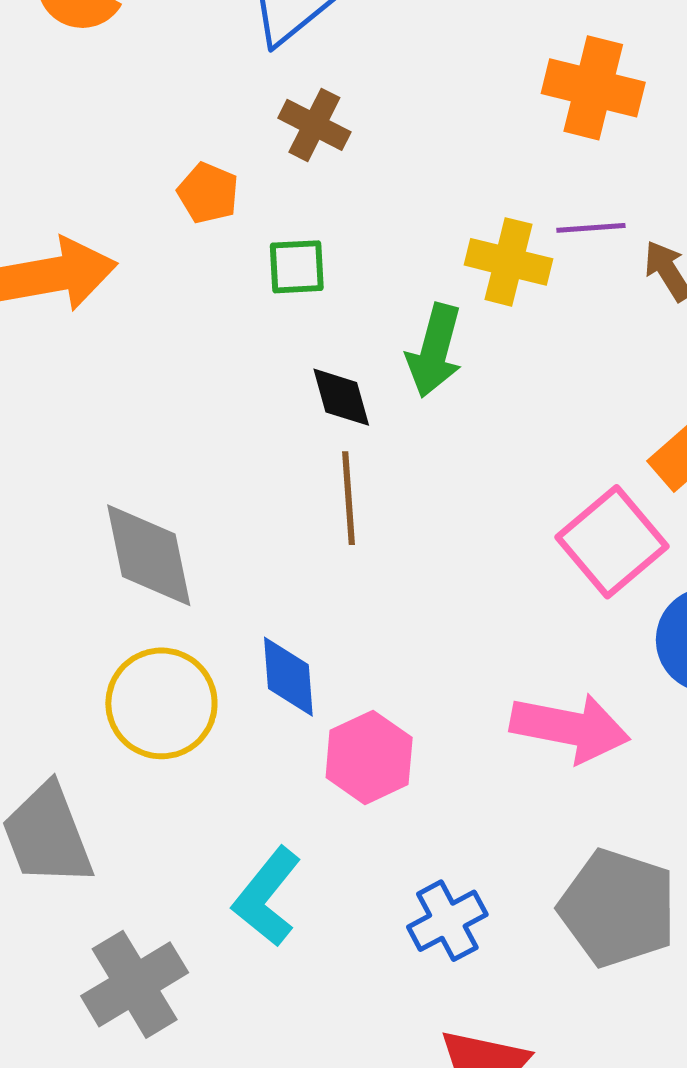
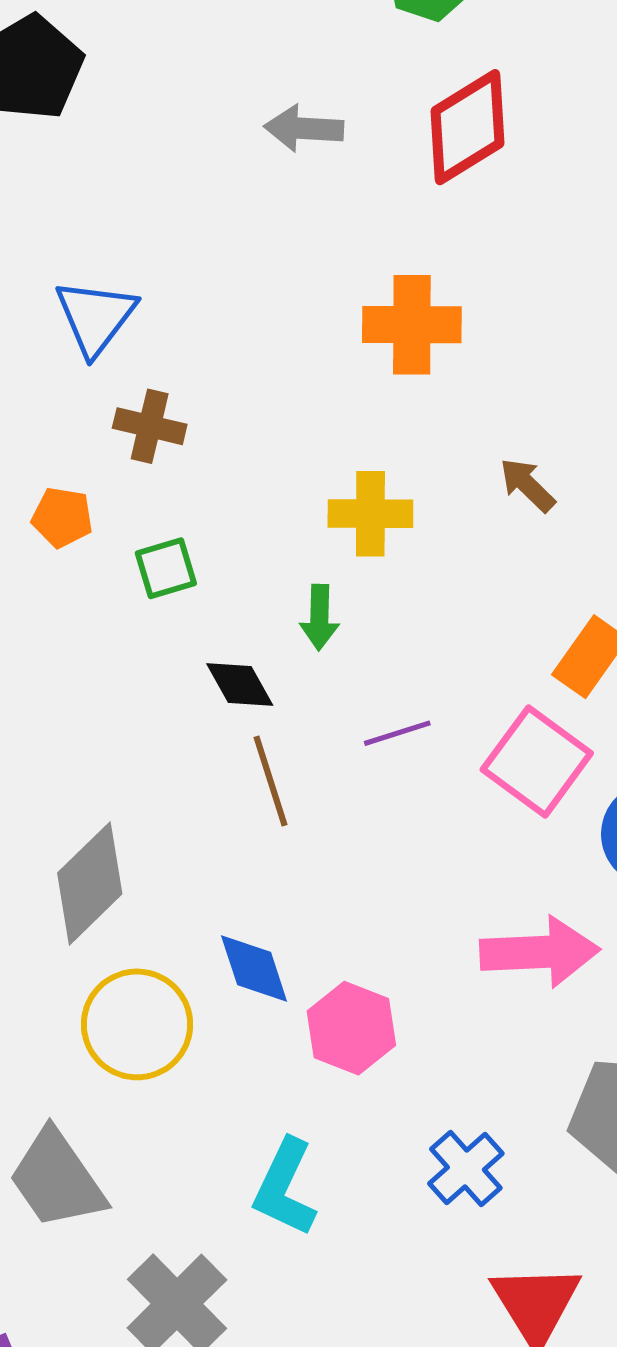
purple line: (591, 228) -> (397, 733), moved
green arrow: (435, 351) -> (319, 617), size x0.7
gray diamond: (149, 555) -> (90, 883), turned 71

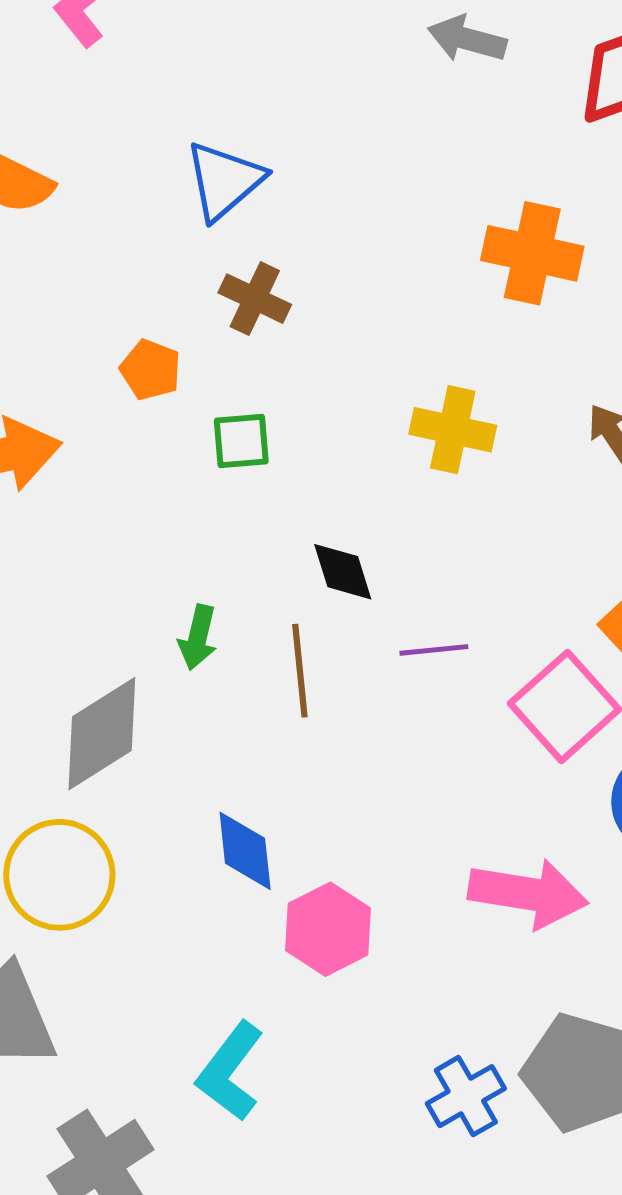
green arrow: (319, 617) -> (198, 637), moved
black diamond: (240, 685) -> (343, 572), moved
yellow circle: (137, 1024) -> (59, 875), moved
blue cross: (466, 1168) -> (466, 1096), moved

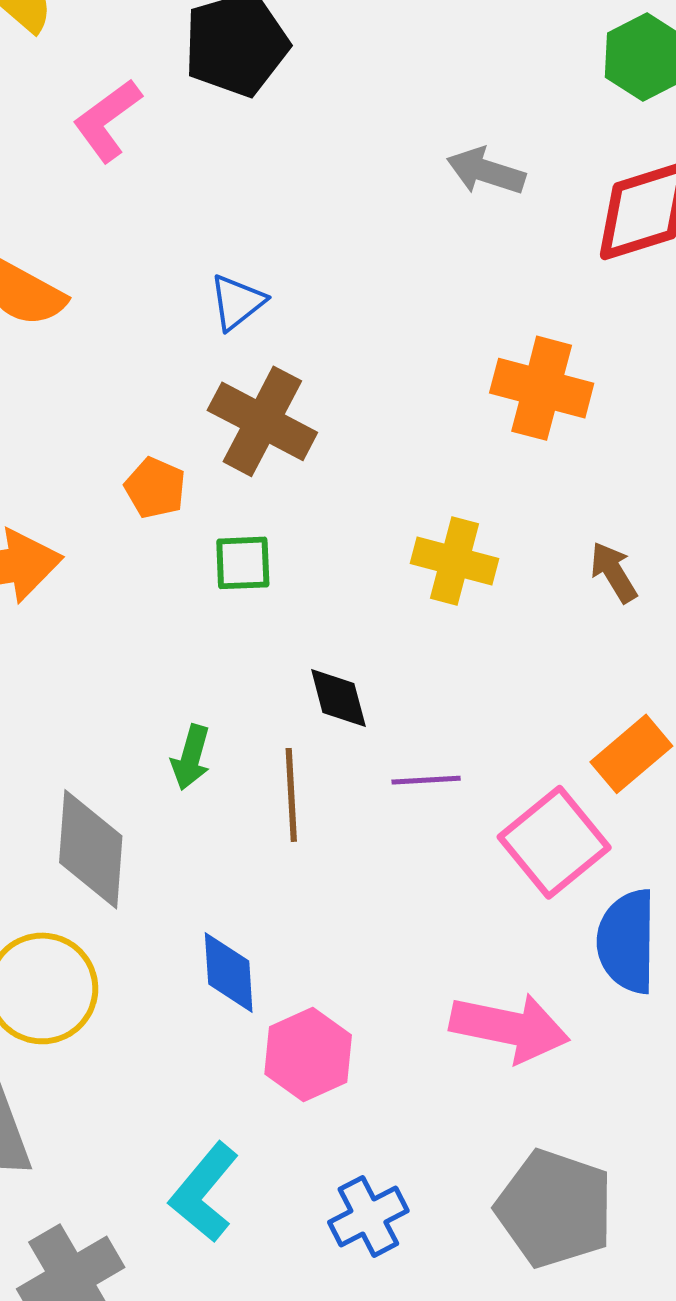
blue triangle: (224, 181) -> (237, 302), size x0.7
brown cross: (255, 299) -> (262, 421), size x1.5
gray diamond: (102, 734) -> (91, 849), turned -56
blue cross: (466, 1096) -> (368, 1216), moved

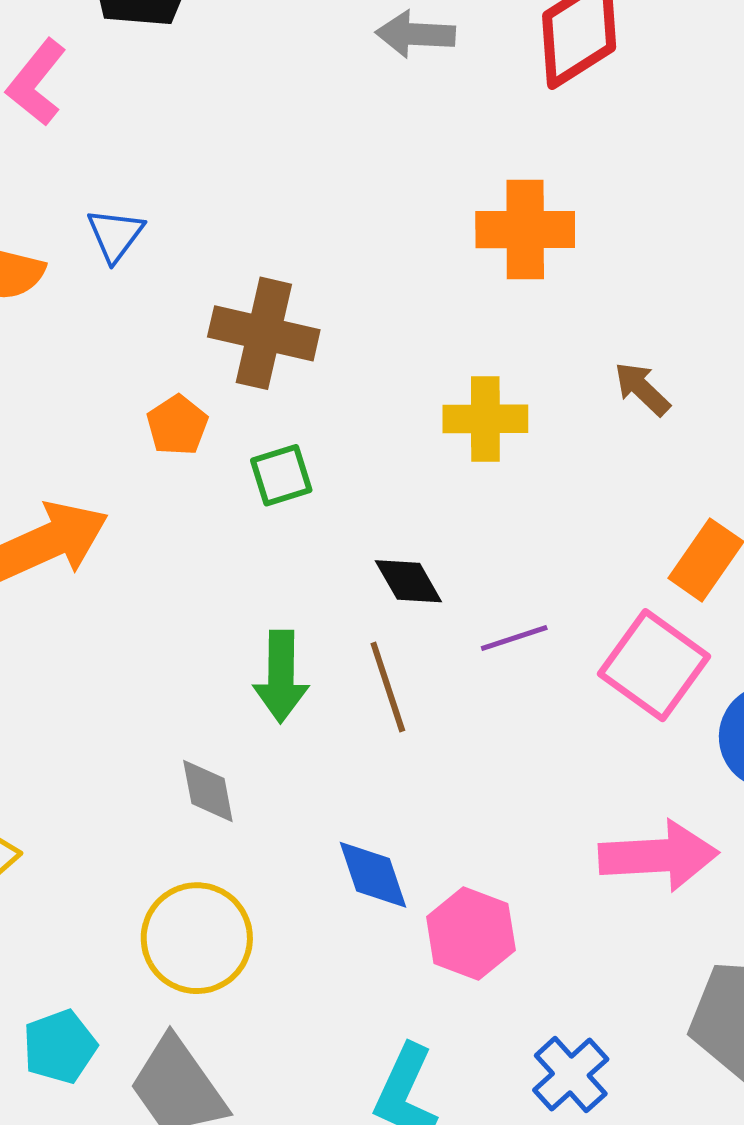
blue triangle: (237, 302) -> (115, 235), moved
orange pentagon: (155, 488) -> (177, 425), turned 30
green arrow: (191, 757) -> (281, 677), size x1.4
gray diamond: (91, 849) -> (208, 791), size x0.6

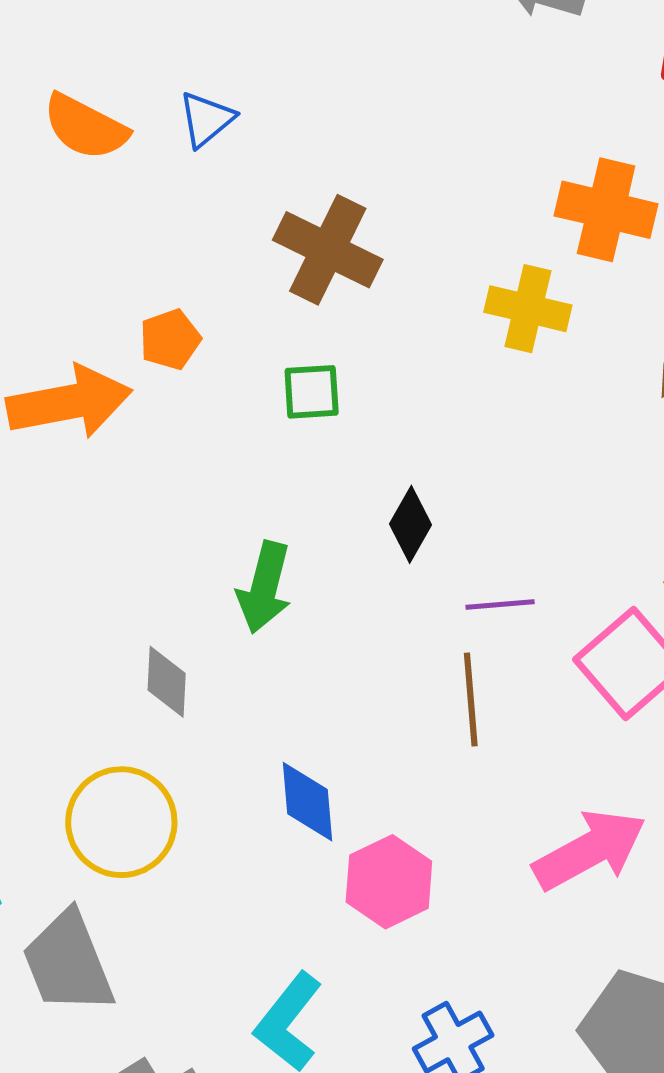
yellow cross: (485, 419) -> (528, 309), moved
orange pentagon: (177, 425) -> (170, 339), moved
black diamond: (408, 581) -> (411, 524), turned 46
brown line: (388, 687) -> (471, 700), moved
pink arrow: (659, 856) -> (590, 850), turned -39

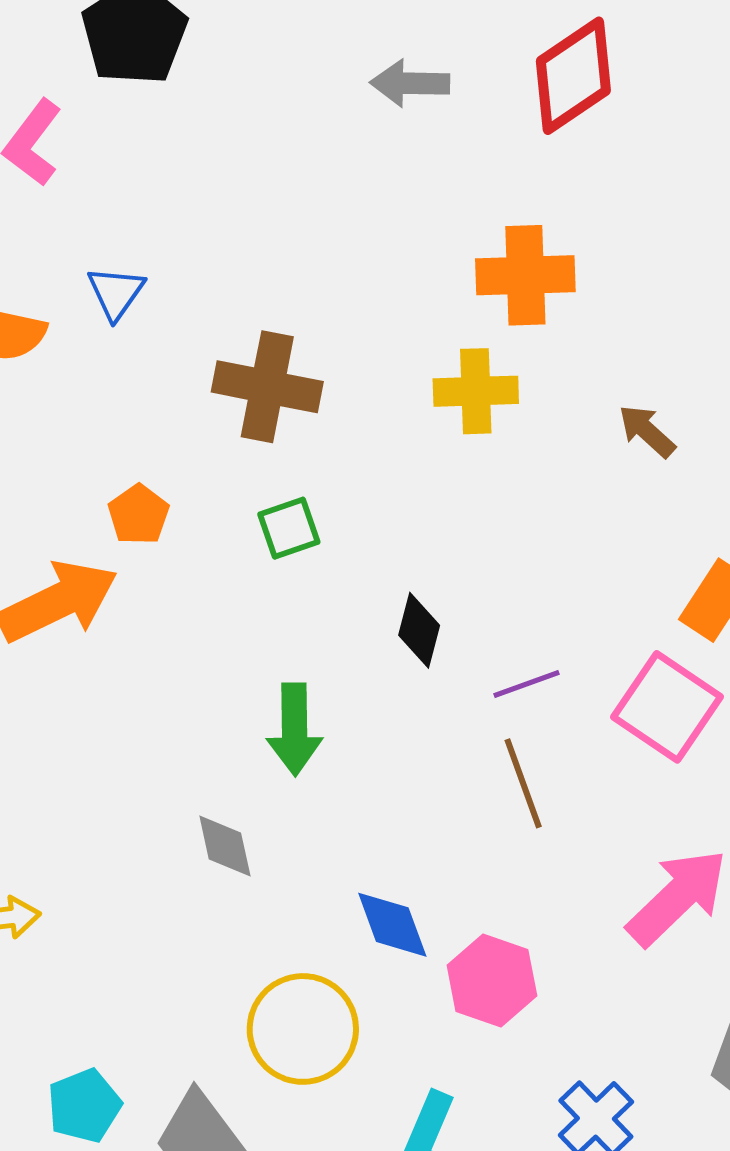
yellow circle: (121, 822) -> (303, 1029), moved

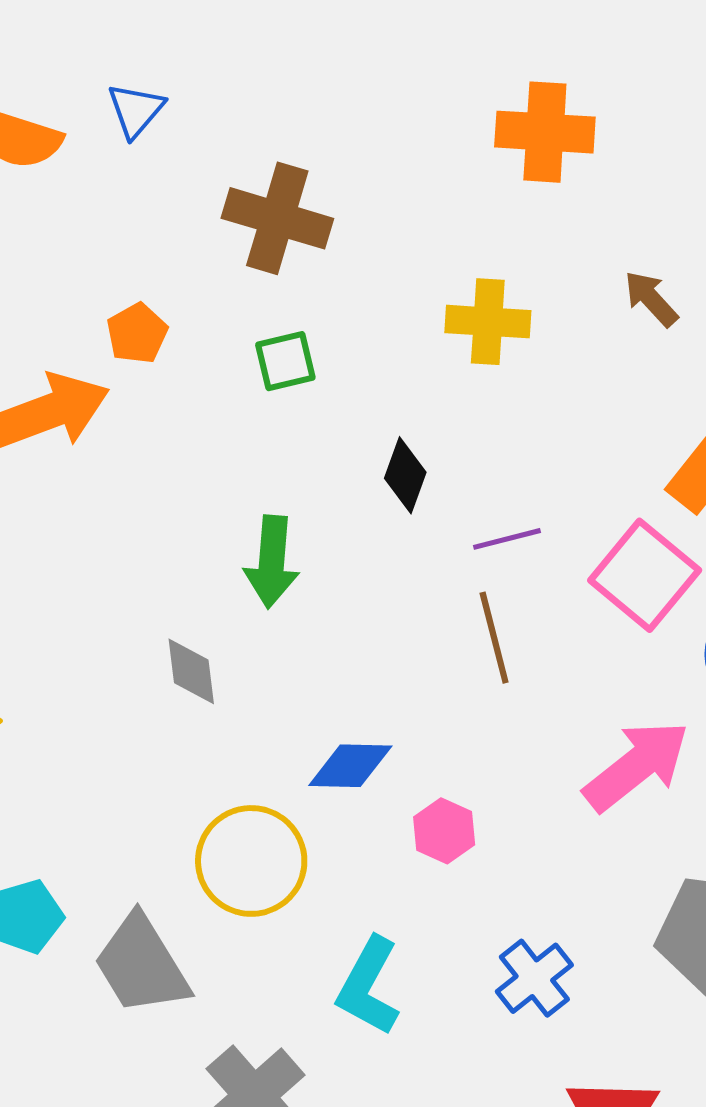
yellow cross: (476, 391) -> (488, 322), moved
blue diamond: (392, 925) -> (350, 766), turned -74
pink hexagon: (492, 981) -> (444, 831), size x0.7

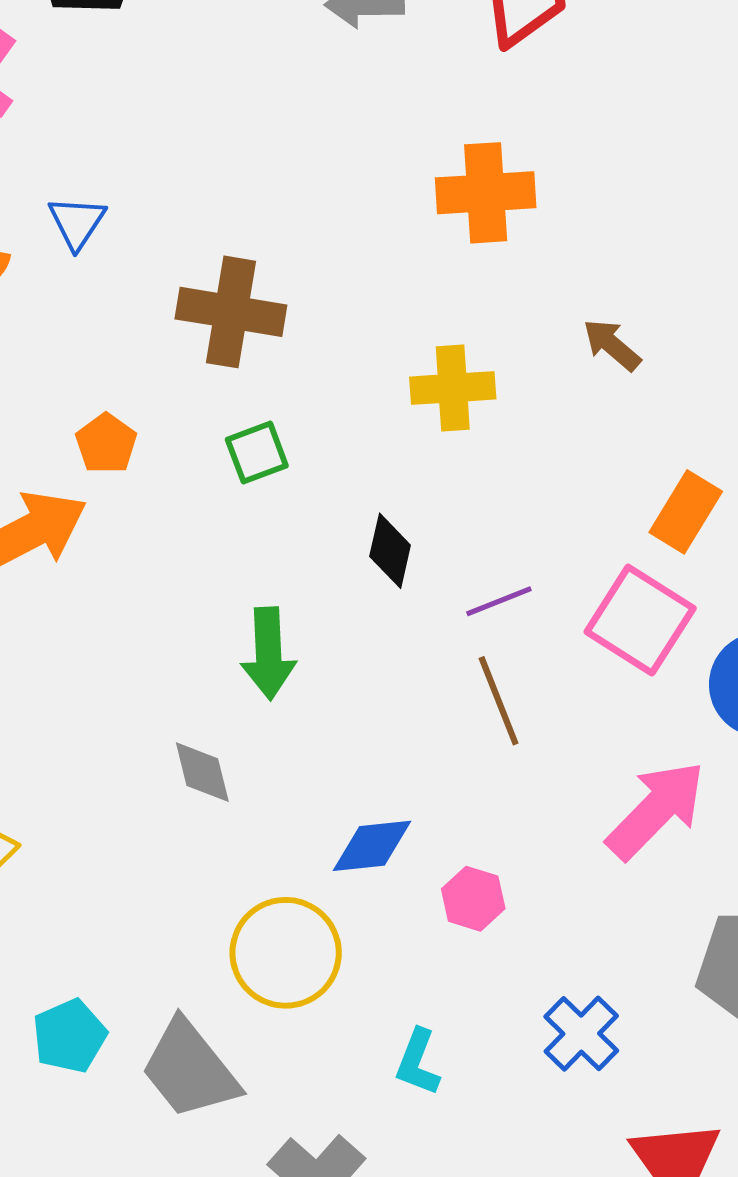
cyan L-shape: (369, 986) -> (418, 1062), size x0.7

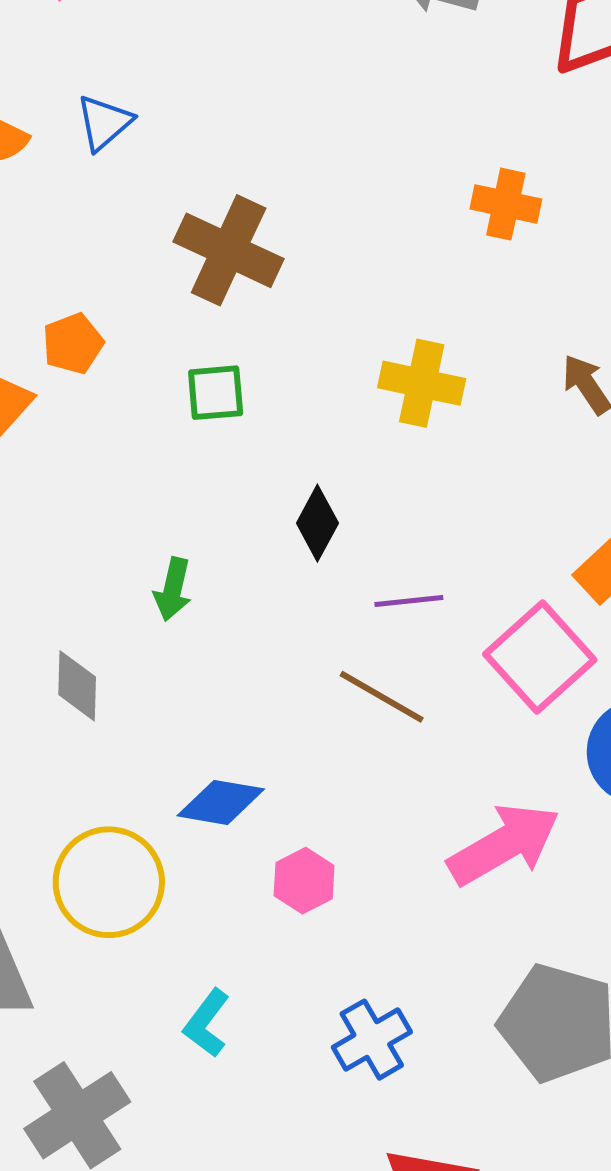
orange cross: (486, 193) -> (506, 204), size x0.7
green arrow: (268, 653) -> (173, 589), size x0.7
brown line: (499, 701) -> (382, 697), turned -54

